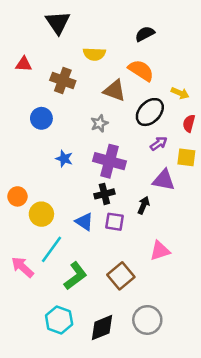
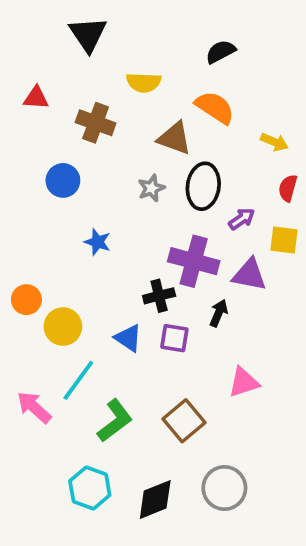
black ellipse: (150, 112) -> (203, 186), moved, turned -36
purple cross: (109, 161) -> (194, 261), moved

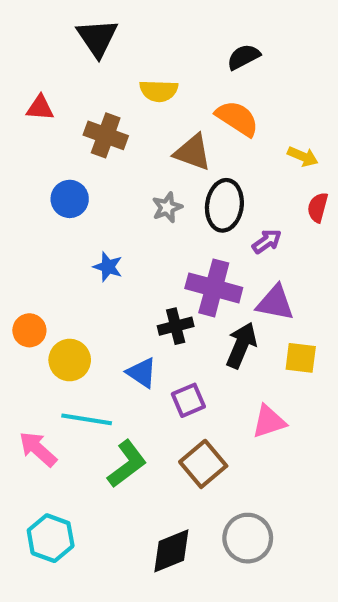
yellow square: (284, 240) -> (301, 358), moved
black arrow: (219, 313) -> (241, 345), size x1.5
purple square: (174, 338) -> (188, 400), moved, turned -32
cyan line: (78, 380) -> (87, 419), turned 63
cyan hexagon: (90, 488) -> (51, 538), moved

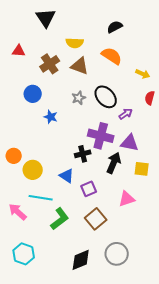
brown cross: (106, 135) -> (50, 64), turned 36
brown triangle: (193, 152) -> (80, 66), moved
black ellipse: (224, 205) -> (106, 97), turned -50
blue star: (108, 267) -> (51, 117), moved

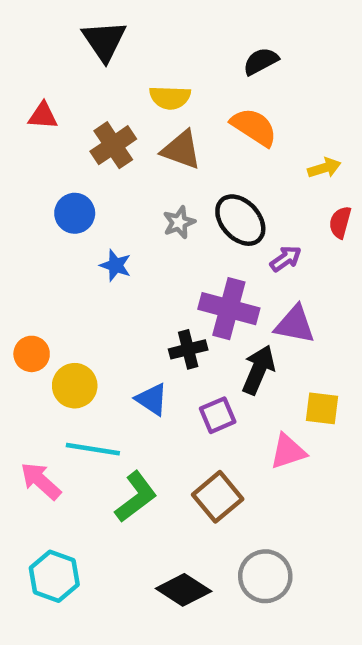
yellow arrow: (143, 74) -> (324, 168), turned -40
yellow square: (142, 169) -> (322, 408), moved
purple square: (89, 189) -> (218, 415), moved
black diamond: (81, 260) -> (184, 590), turned 55

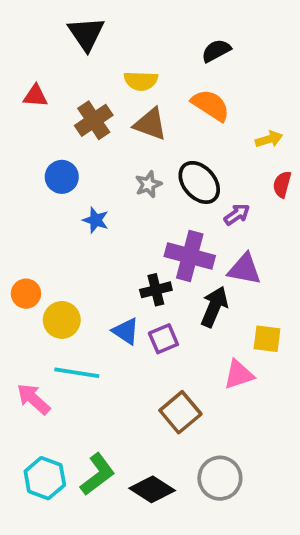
purple square: (218, 415) -> (163, 339), moved
green L-shape: (136, 497) -> (98, 474), moved

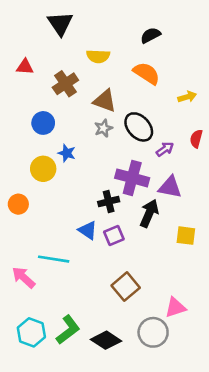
brown triangle: (150, 124) -> (105, 101), moved
red semicircle: (282, 184) -> (196, 139), moved
yellow circle: (62, 320) -> (43, 169), moved
pink triangle: (239, 375) -> (175, 307), moved

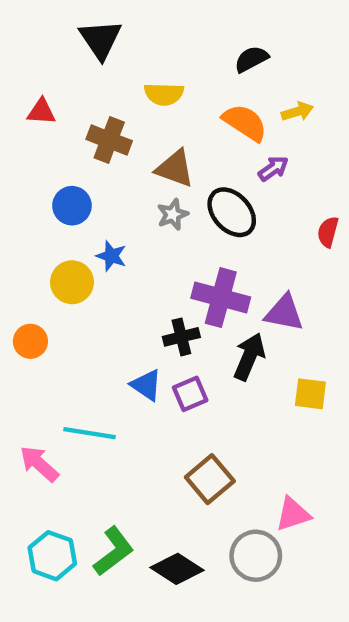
brown cross: (65, 84) -> (109, 140), turned -35
yellow arrow: (187, 97) -> (297, 112), moved
purple arrow: (165, 149) -> (273, 168), moved

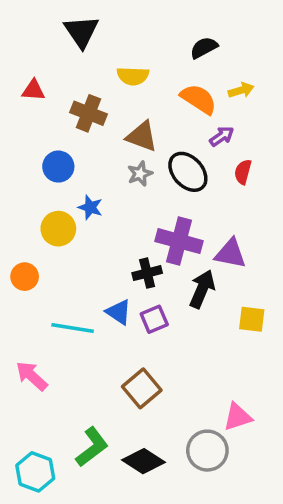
red semicircle: (328, 232) -> (243, 172), moved
cyan line: (89, 433) -> (73, 328), moved
brown square: (210, 479) -> (142, 388), moved
cyan hexagon: (52, 556) -> (35, 472), moved

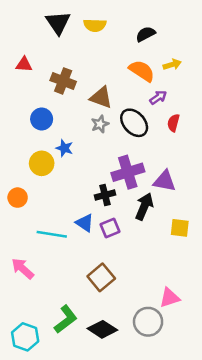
yellow semicircle: (133, 76) -> (95, 25), moved
purple cross: (179, 241) -> (128, 172), turned -32

